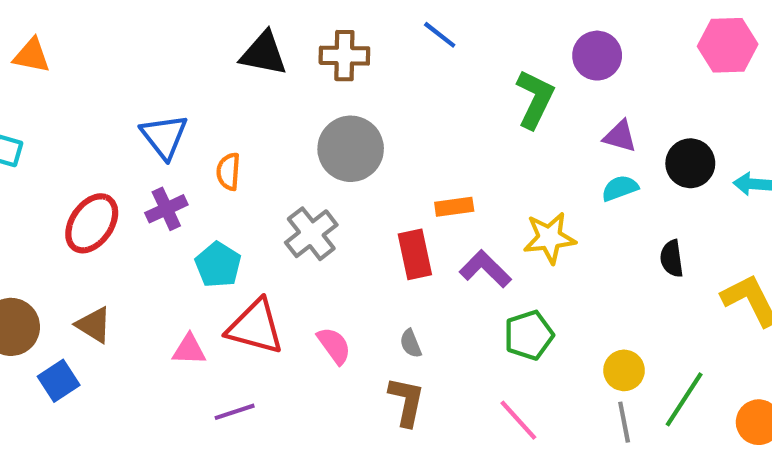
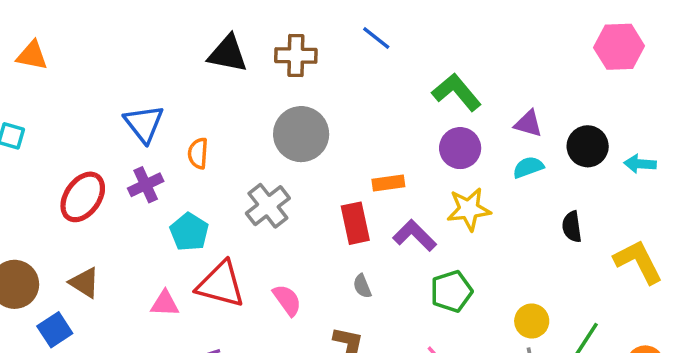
purple circle: (597, 56) -> (460, 148), moved
green L-shape: (535, 99) -> (457, 92), turned -66
gray semicircle: (411, 343) -> (362, 286), moved

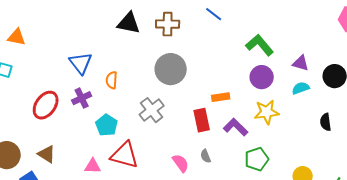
orange triangle: (32, 55) -> (17, 37), moved
pink semicircle: (287, 300) -> (181, 163), moved

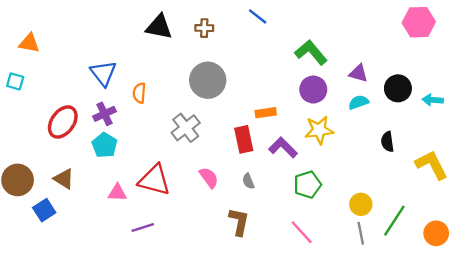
brown cross: (168, 24) -> (204, 28), size x0.7
cyan pentagon: (107, 125) -> (105, 145), moved
pink semicircle: (181, 163) -> (209, 178), moved

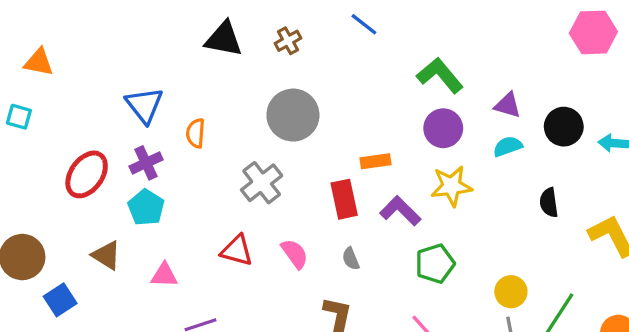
brown cross: (204, 28) -> (288, 41), turned -30
brown triangle: (64, 179) -> (106, 255), moved
red triangle: (154, 180) -> (237, 250), moved, size x0.7

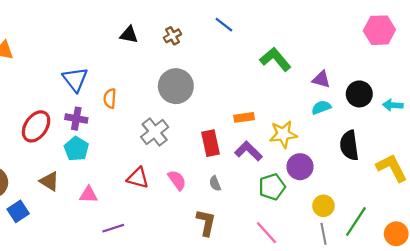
black triangle: (224, 39) -> (129, 35), size x0.7
purple circle: (443, 128) -> (300, 167), moved
orange rectangle: (376, 161) -> (244, 117), moved
purple cross: (146, 163) -> (76, 119), turned 35
black semicircle: (549, 203) -> (349, 145), size x1.5

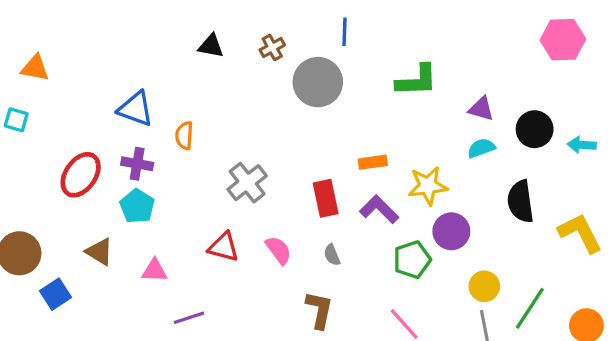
blue line: (224, 25) -> (345, 32), turned 54
green L-shape: (275, 59) -> (417, 81), turned 128
blue triangle: (75, 79) -> (136, 109), turned -32
gray circle: (176, 86) -> (318, 82), moved

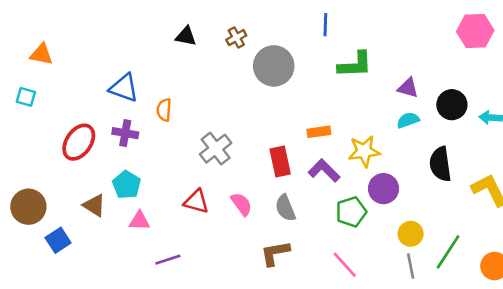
blue line: (345, 32) -> (325, 25), moved
cyan pentagon: (137, 206) -> (127, 185), moved
gray semicircle: (332, 255) -> (285, 208), size x1.5
brown L-shape: (319, 310) -> (275, 253), turned -112

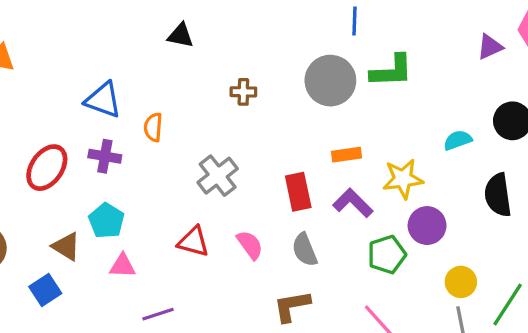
brown cross: (236, 38) -> (243, 92), moved, turned 30
gray circle: (274, 66) -> (330, 81), moved
purple triangle: (408, 88) -> (490, 47), moved, turned -40
blue square: (58, 240) -> (45, 290), moved

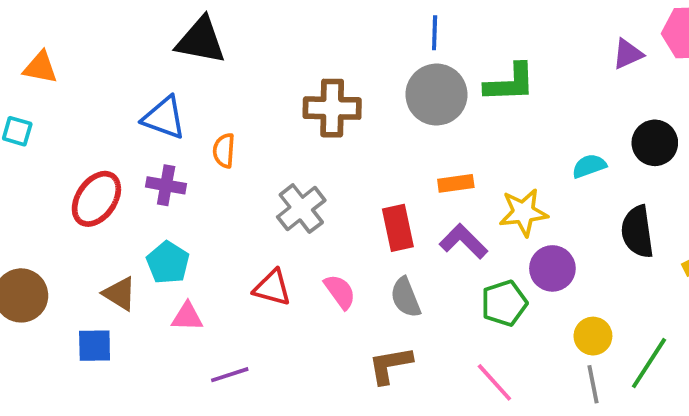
blue line: (355, 21) -> (435, 33), moved
black triangle: (181, 35) -> (201, 40), moved, size x1.6
brown cross: (243, 92) -> (332, 108), size x1.8
blue square: (45, 290) -> (95, 346), turned 32

